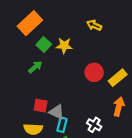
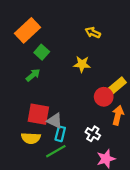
yellow star: (64, 46) -> (82, 64), moved
red circle: (94, 72) -> (104, 97), moved
red square: (41, 106) -> (38, 114), size x1.5

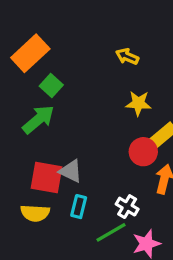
yellow star: (82, 64) -> (138, 103), moved
green arrow: (33, 75) -> (38, 119), size x1.5
gray triangle: (55, 121) -> (71, 171), moved
green line: (56, 151) -> (111, 232), moved

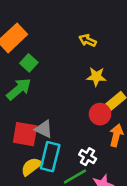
cyan rectangle: (79, 207) -> (50, 157), size x1.6
yellow semicircle: (35, 213) -> (31, 167), moved, turned 140

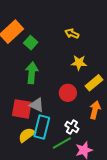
green square: (29, 63) -> (31, 43), moved
green arrow: (19, 89) -> (32, 73), moved, turned -45
red circle: (100, 114) -> (68, 93), moved

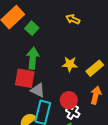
yellow star: (79, 63) -> (70, 64), moved
red circle: (68, 93) -> (69, 100), moved
red square: (22, 109) -> (25, 78), moved

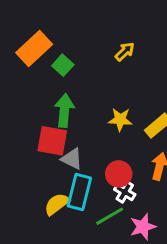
yellow arrow: (73, 19) -> (125, 52), turned 112

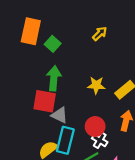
orange rectangle: (34, 49) -> (31, 31), turned -35

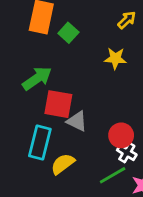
green arrow: (54, 78) -> (37, 78), moved, turned 50
yellow star: (96, 85) -> (115, 58), moved
cyan rectangle: (65, 140) -> (40, 143), moved

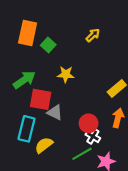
yellow star: (115, 58) -> (66, 74), moved

